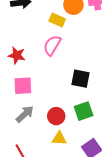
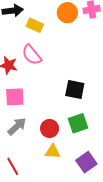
yellow rectangle: (57, 20) -> (35, 25), moved
pink semicircle: (52, 45) -> (32, 55), moved, turned -70

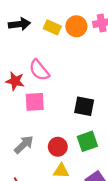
yellow rectangle: (35, 25) -> (52, 27), moved
pink square: (15, 97) -> (35, 102), moved

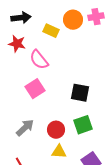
yellow rectangle: (52, 27) -> (51, 31), moved
red star: (15, 81) -> (17, 44), moved
pink square: (35, 102) -> (35, 89), turned -30

